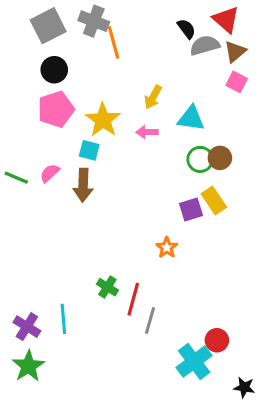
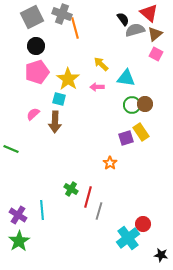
yellow arrow: (153, 97) -> (101, 64), turned 105
green line: (16, 178) -> (11, 149), moved

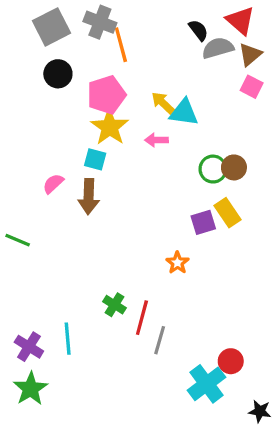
pink pentagon: (37, 72) -> (106, 95), moved
cyan triangle: (126, 78) -> (184, 113), moved

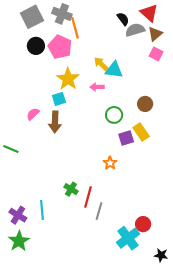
pink pentagon: (106, 95) -> (60, 47), moved, turned -30
cyan square: (95, 159) -> (59, 99), turned -32
green circle: (213, 169) -> (114, 115), moved

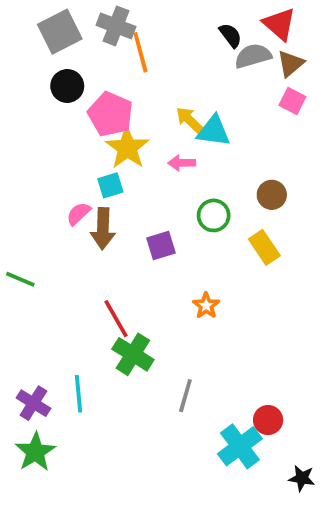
pink pentagon: (60, 47) -> (110, 114), moved
pink semicircle: (33, 114) -> (78, 214), moved
purple square: (126, 138) -> (161, 245), moved
green cross: (71, 189) -> (133, 354), size x1.5
red line: (88, 197) -> (116, 319), moved, turned -45

